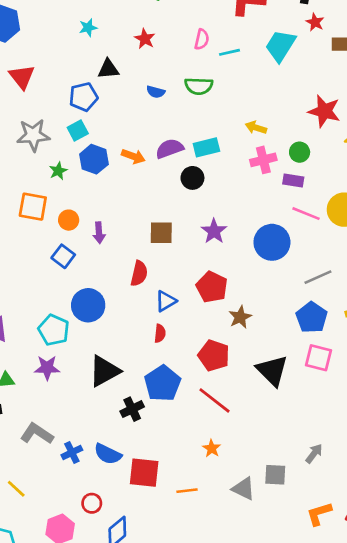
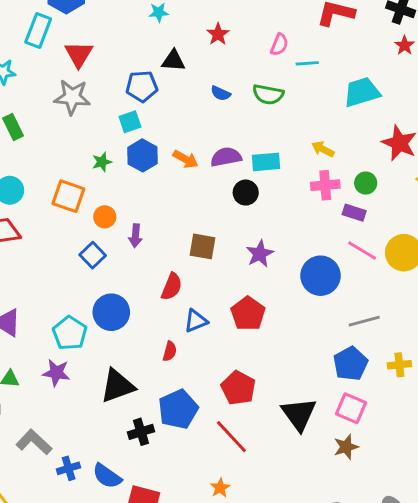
cyan trapezoid: (280, 46) -> (362, 92), moved, turned 32
gray star: (33, 135) -> (72, 97), moved
brown star: (240, 317) -> (346, 447), moved
red semicircle: (160, 333) -> (170, 351), moved

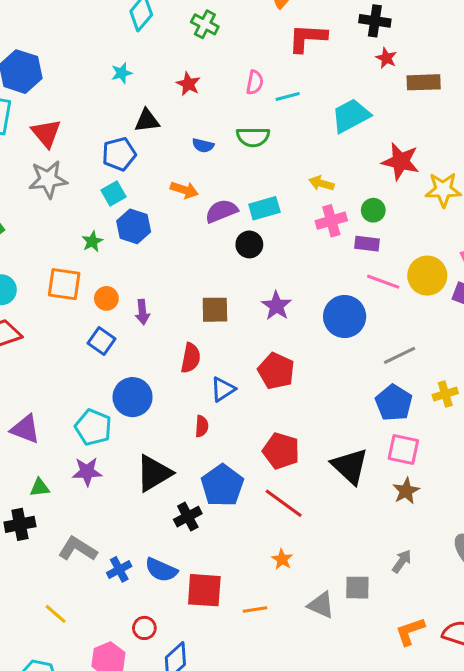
orange arrow: (186, 159) -> (184, 190), moved

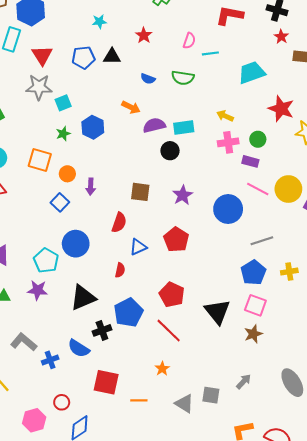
blue pentagon: (119, 154) -> (83, 57), moved
cyan square: (114, 194) -> (63, 103), moved
blue semicircle: (161, 570) -> (79, 348), moved

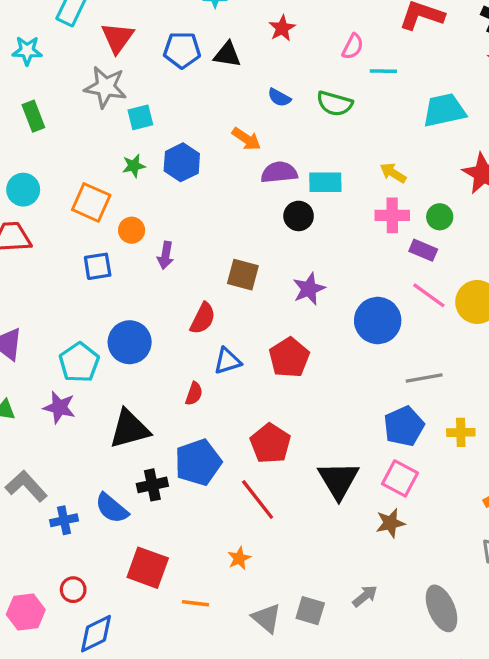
blue square: (60, 202) -> (98, 266), moved, turned 30

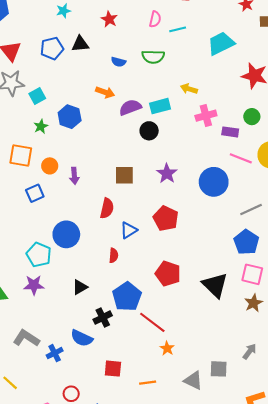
yellow arrow: (393, 173) -> (189, 89), moved
green circle: (440, 217) -> (252, 117), moved
black triangle: (129, 429) -> (80, 287), size x0.6
red line: (258, 500) -> (152, 322), moved
red square: (148, 568) -> (113, 369), size x0.7

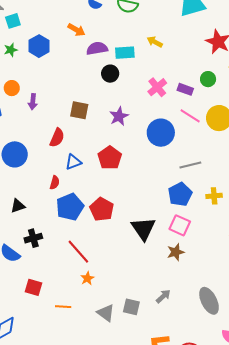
pink cross: (206, 116) -> (157, 87), moved, turned -36
blue pentagon: (127, 297) -> (70, 207), moved

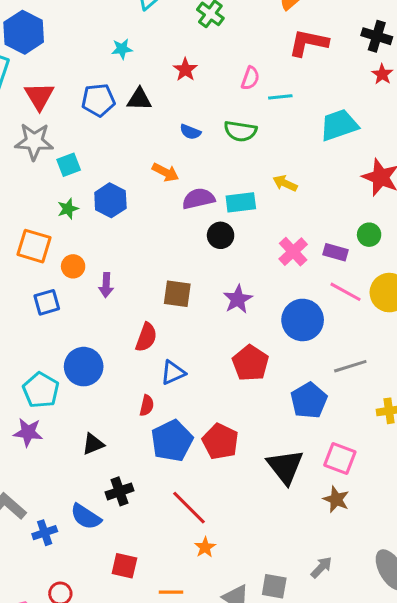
red pentagon: (110, 158) -> (250, 363), moved
blue pentagon: (180, 194) -> (309, 400), moved
brown star: (176, 252) -> (336, 499), turned -30

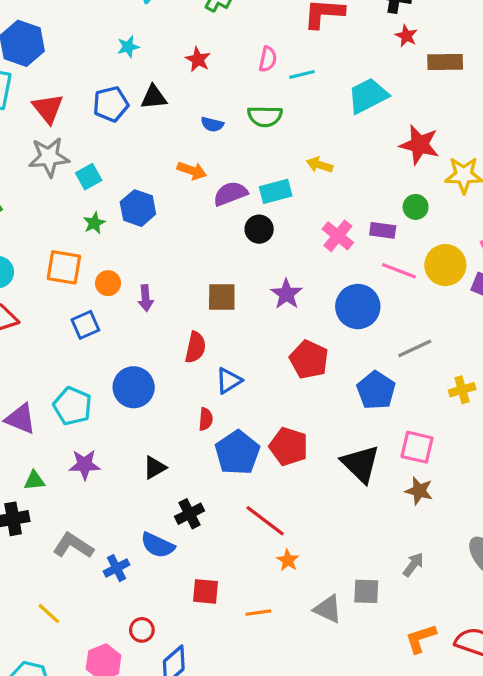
cyan pentagon: (41, 390) -> (73, 406), moved

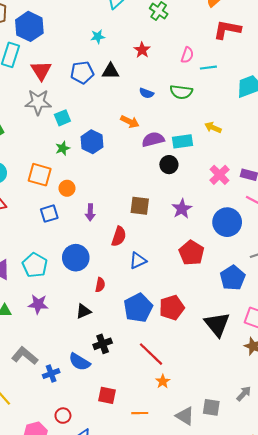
purple arrow: (146, 298) -> (90, 212), moved
red semicircle: (206, 419) -> (100, 285), moved
red pentagon: (289, 446) -> (172, 308), turned 30

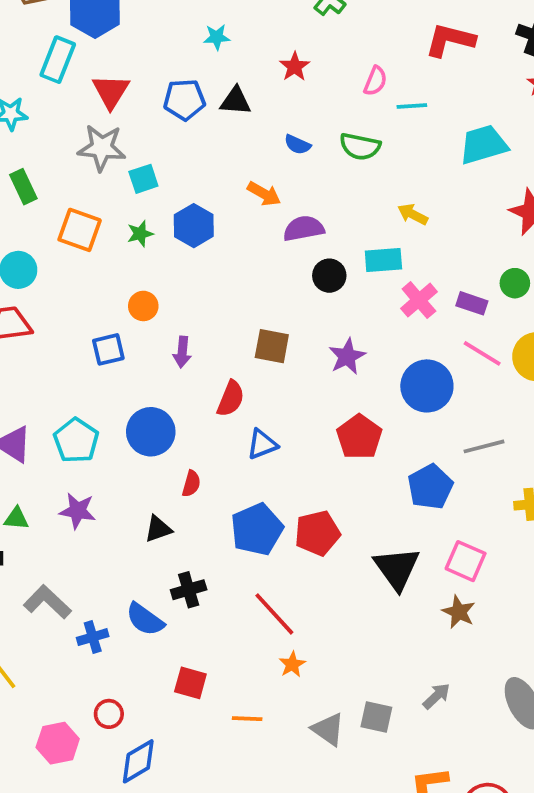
cyan rectangle: (183, 141) -> (383, 260), moved
orange square: (40, 175) -> (80, 230), moved

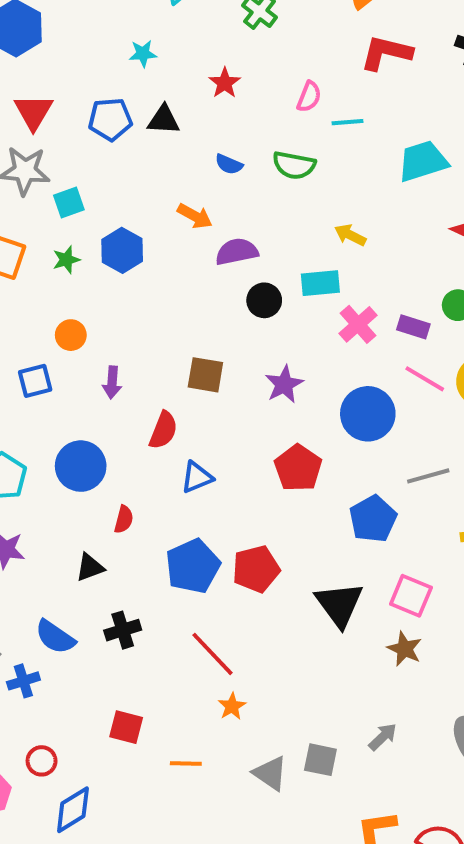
blue semicircle: (145, 619) -> (55, 637), moved

